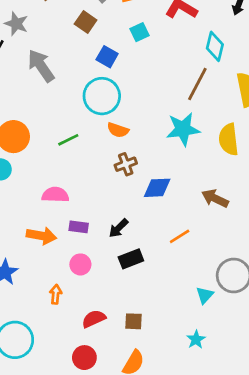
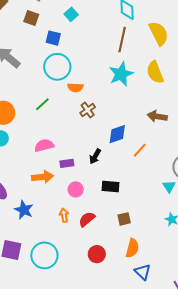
blue diamond: (157, 188) -> (117, 134), moved
black rectangle: (131, 259) -> (111, 187), moved, turned 42
red semicircle: (94, 319) -> (87, 219), moved

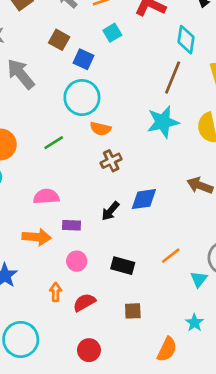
brown square: (31, 18) -> (59, 40), moved
orange line: (140, 150) -> (171, 256), moved
black arrow: (95, 156) -> (110, 211), moved
orange semicircle: (132, 248) -> (167, 349), moved

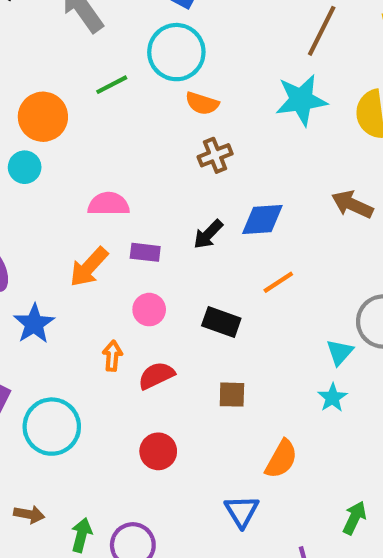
green line: (54, 143) -> (112, 85), moved
orange arrow: (37, 237) -> (89, 267), turned 124
orange line: (171, 256) -> (278, 282), moved
cyan star: (194, 323) -> (332, 398), moved

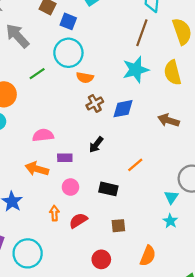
blue diamond: (262, 219) -> (123, 109), moved
orange arrow: (89, 267) -> (37, 169), turned 70
red circle: (158, 451) -> (101, 259), moved

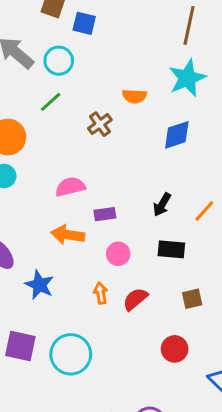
cyan circle: (68, 53) -> (59, 61), moved, size x0.7
orange semicircle: (85, 78) -> (134, 96), moved
brown cross: (95, 103) -> (100, 124), moved
black arrow: (96, 145) -> (162, 205), moved

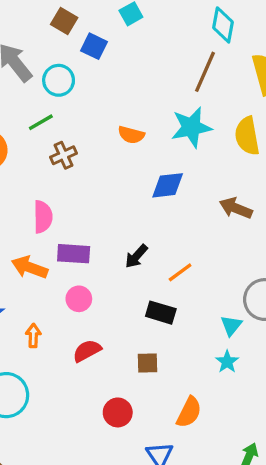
brown cross: (100, 124) -> (64, 155), moved
pink semicircle: (70, 187) -> (43, 217), turned 92
purple rectangle: (105, 214) -> (74, 254), size x1.4
black rectangle: (171, 249) -> (161, 313), moved
orange arrow: (101, 293) -> (33, 336), moved

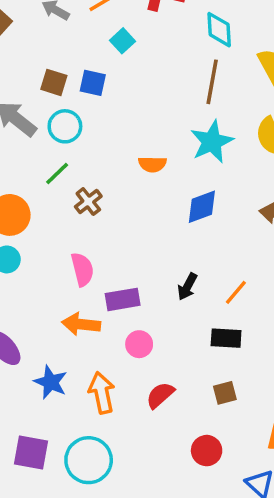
brown square: (64, 21) -> (54, 82), moved
orange arrow: (33, 336) -> (102, 393), size x1.6

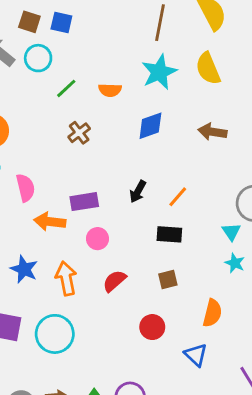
green line: (57, 173) -> (66, 88), moved
brown cross: (88, 202) -> (79, 133), moved
pink semicircle: (82, 269) -> (26, 188), moved

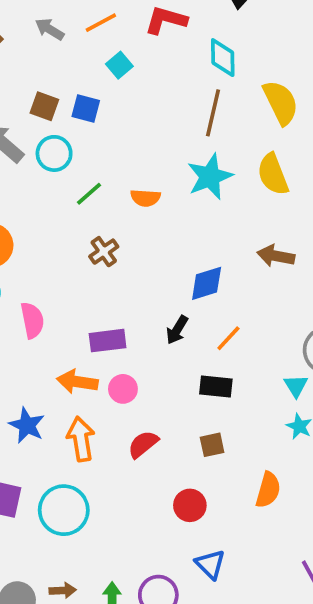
blue diamond: (150, 126) -> (207, 283), moved
orange arrow: (50, 222) -> (77, 382), moved
blue triangle: (196, 355) -> (210, 564), moved

